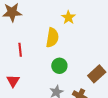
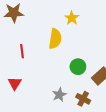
green circle: (59, 66) -> (78, 67), moved

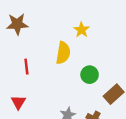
green circle: (78, 67) -> (90, 75), moved

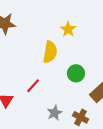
red line: (26, 67) -> (33, 86), moved, turned 49

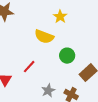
yellow semicircle: (50, 52) -> (44, 37), turned 102

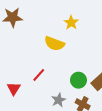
green circle: (67, 56) -> (78, 80), moved

